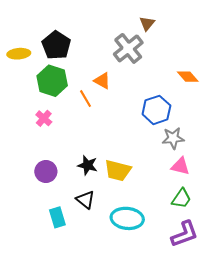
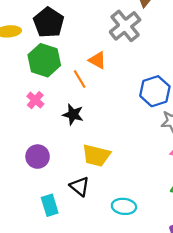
black star: (88, 165) -> (73, 114), moved
yellow trapezoid: (118, 170) -> (96, 155), moved
cyan ellipse: (127, 218) -> (124, 206), size x0.7

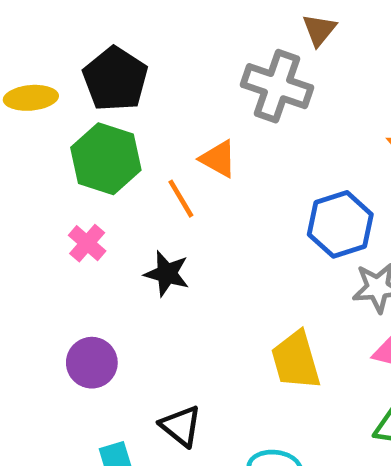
gray cross: (125, 26) -> (277, 86), turned -32
yellow trapezoid: (96, 155) -> (296, 360), moved, turned 60

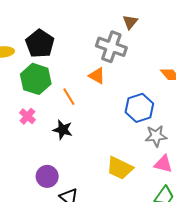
orange triangle: (218, 159) -> (97, 76), moved
yellow trapezoid: (296, 360) -> (120, 168), turned -48
purple circle: (92, 363) -> (47, 176), moved

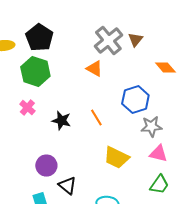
brown triangle: (130, 22) -> (135, 40), moved
gray cross: (111, 47) -> (108, 41), turned 32
orange line: (69, 97) -> (96, 118), moved

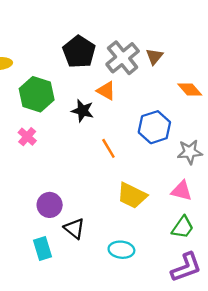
black pentagon: (39, 38) -> (79, 52), moved
black star: (61, 121) -> (83, 111), moved
gray star: (151, 127) -> (190, 152), moved

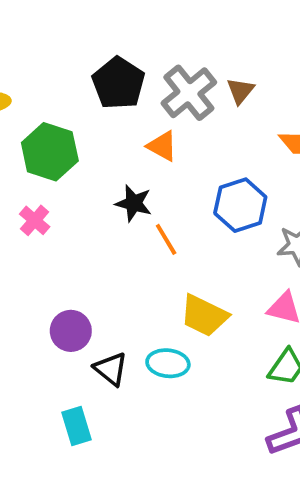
black star: (83, 111) -> (134, 203), moved
cyan rectangle: (43, 249) -> (77, 426), moved
cyan ellipse: (121, 250) -> (168, 363), moved

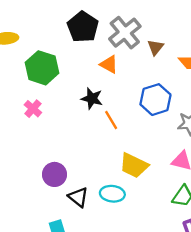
brown triangle: (240, 91) -> (155, 47), moved

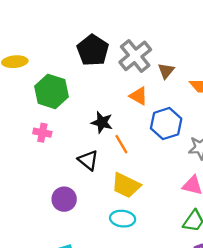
orange triangle: (109, 64) -> (139, 96), moved
pink cross: (33, 109) -> (42, 133), turned -30
yellow trapezoid: (134, 165) -> (126, 185), moved
black triangle: (78, 197) -> (88, 160), moved

